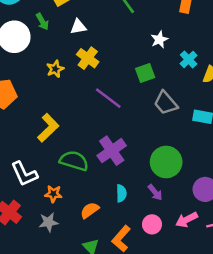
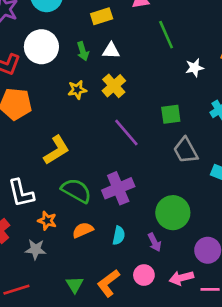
green arrow: (42, 22) -> (83, 51), moved
white star: (159, 40) -> (195, 68), moved
orange semicircle: (90, 210) -> (83, 230), moved

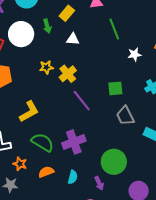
yellow rectangle: (102, 16) -> (67, 13), turned -35
green arrow: (83, 51) -> (47, 26), moved
yellow cross: (114, 86) -> (68, 74), moved

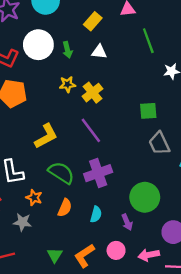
green arrow: (47, 26) -> (67, 50), moved
purple line: (82, 101) -> (91, 130), moved
orange semicircle: (46, 172) -> (65, 208), turned 133

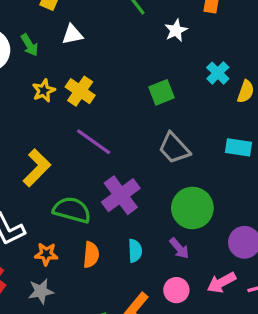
gray trapezoid: (159, 143) -> (174, 148), moved

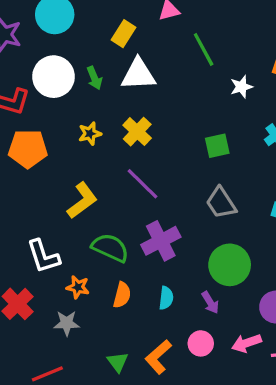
white triangle: (72, 34) -> (138, 74), size x1.6
yellow star: (44, 91) -> (90, 134), moved

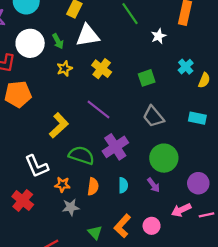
yellow cross: (137, 132) -> (102, 69), moved
yellow star: (90, 134) -> (64, 69), moved
gray star: (67, 323) -> (71, 207), moved
pink circle: (201, 343) -> (152, 226), moved

